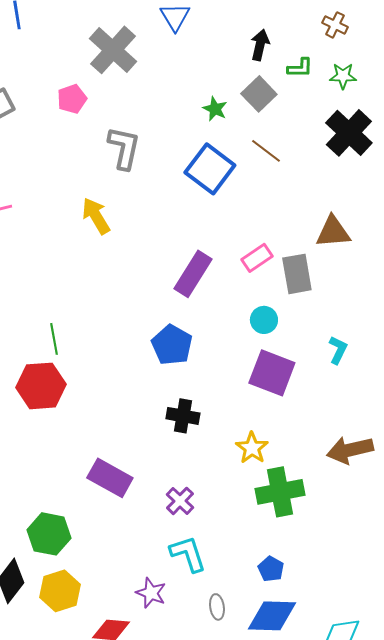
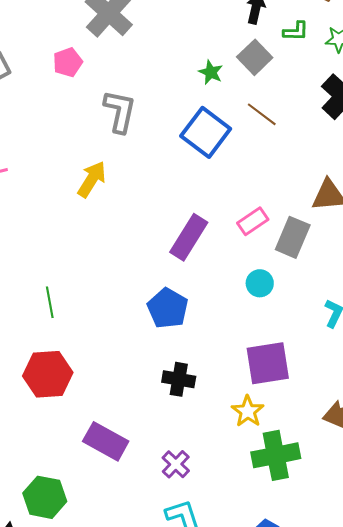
yellow arrow: (96, 216) -> (92, 179), turned 63
gray rectangle: (297, 274) -> (293, 237), turned 33
purple square: (272, 373) -> (268, 363), moved, turned -30
red hexagon: (41, 386) -> (48, 374), moved

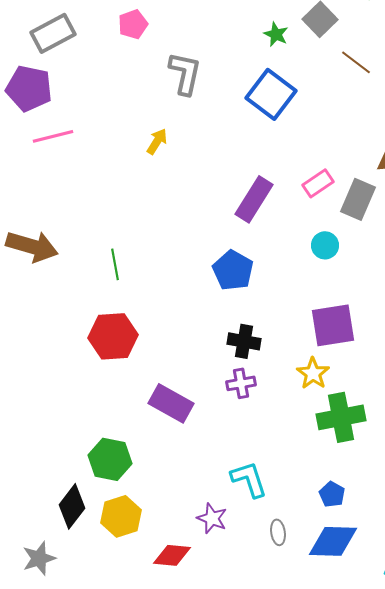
brown line: (262, 114) -> (356, 62), moved
yellow arrow: (92, 179) -> (157, 141), size x0.7
purple cross: (176, 464) -> (241, 383), moved, turned 36

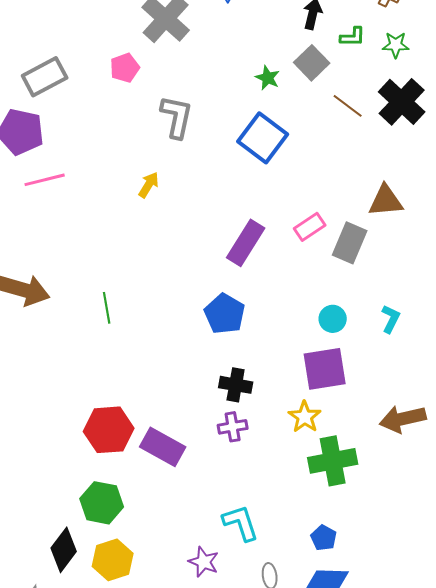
cyan circle: (325, 245) -> (333, 319), moved
red hexagon: (113, 336) -> (109, 430), moved

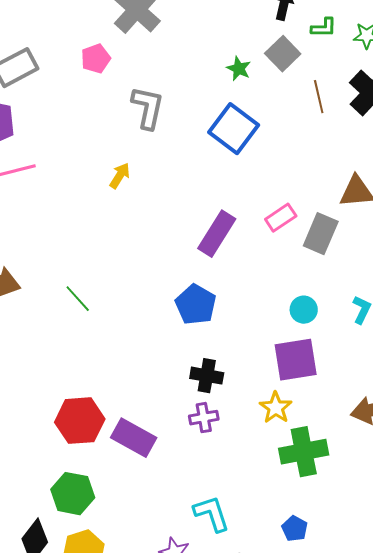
brown line: (348, 106) -> (319, 97), turned 40
green line: (107, 308) -> (78, 299), turned -32

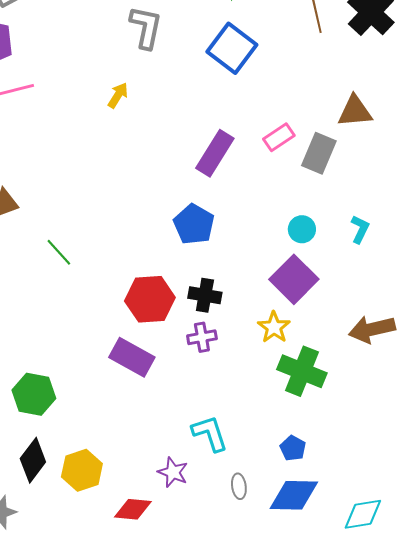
green line: (78, 299) -> (59, 252), moved
purple square: (296, 360) -> (294, 279), turned -36
red hexagon: (80, 421) -> (150, 299), moved
green cross: (304, 452) -> (302, 371), turned 33
green hexagon: (73, 494) -> (34, 394), moved

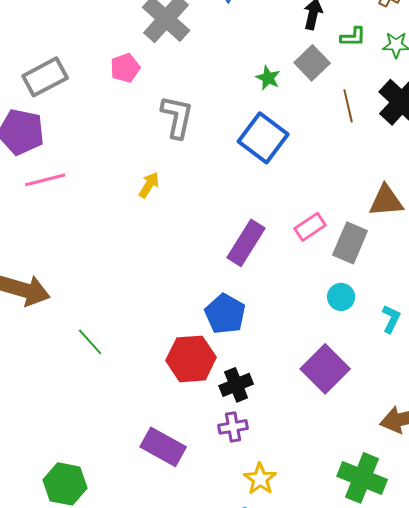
cyan circle: (302, 229) -> (341, 297), moved
black cross: (205, 295) -> (236, 385), turned -32
red hexagon: (150, 299) -> (191, 359), moved
yellow star: (274, 327) -> (260, 479), moved
green cross: (302, 371) -> (362, 478), moved

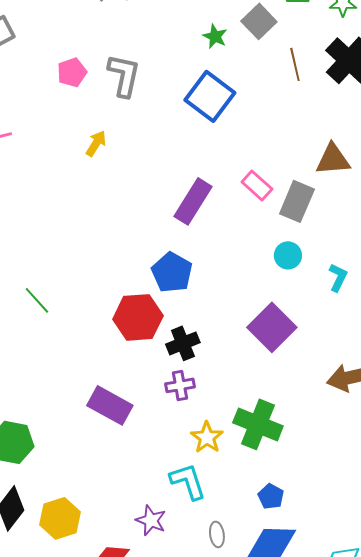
pink pentagon: (125, 68) -> (72, 72), moved
pink rectangle: (310, 227) -> (257, 185), turned 76
green cross: (362, 478) -> (258, 424), moved

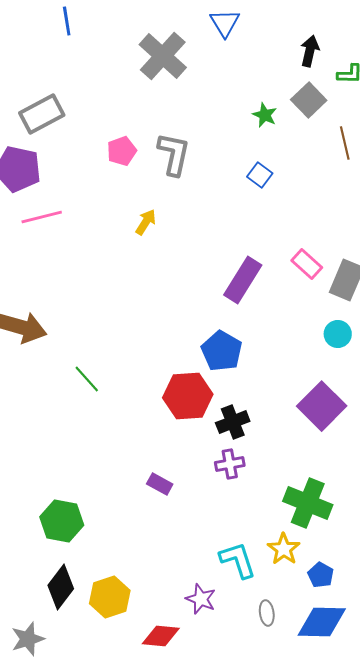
blue square: (210, 96) -> (260, 175), size x0.5
purple rectangle: (110, 405) -> (160, 484), size x0.6
yellow star: (207, 437) -> (284, 549), moved

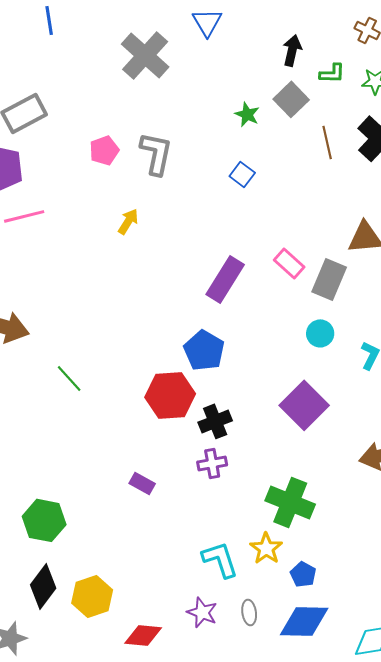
purple star: (201, 599) -> (202, 612), moved

